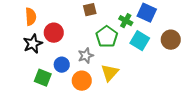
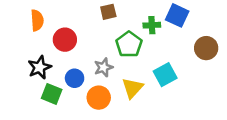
green cross: (126, 21) -> (152, 25), turned -32
cyan square: (140, 41) -> (165, 75), moved, turned 30
black star: (33, 44) -> (40, 67), moved

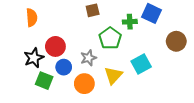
red circle: (65, 40) -> (55, 46), moved

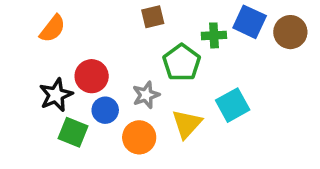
orange semicircle: (32, 18) -> (53, 29), turned 42
brown circle: (176, 41) -> (290, 32), moved

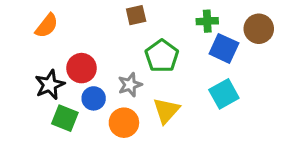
blue square: (250, 22) -> (224, 48), moved
green cross: (214, 35) -> (207, 21), moved
cyan square: (233, 105) -> (224, 94), moved

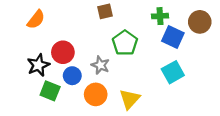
gray star: (130, 85) -> (100, 65), turned -30
yellow triangle: (166, 111) -> (130, 99), moved

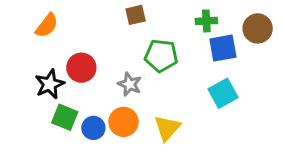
blue square: (173, 37) -> (223, 48), turned -35
green pentagon: (125, 43) -> (161, 56), turned -30
blue circle: (72, 76) -> (93, 128), moved

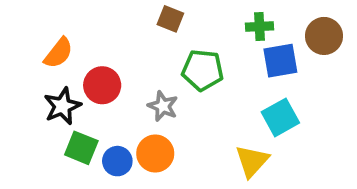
brown square: (136, 15) -> (170, 19), turned 35
orange semicircle: (47, 25) -> (59, 53), moved
yellow triangle: (167, 128) -> (252, 161), moved

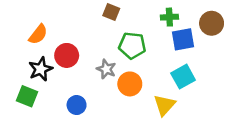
green square: (81, 148) -> (27, 96), moved
orange circle: (155, 153) -> (130, 84), moved

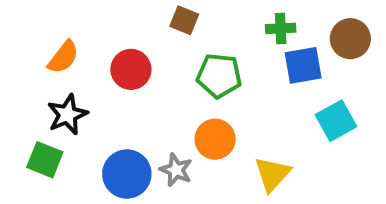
red circle: (67, 55) -> (131, 69), moved
gray star: (106, 69) -> (176, 170), moved
cyan square: (183, 77) -> (336, 121), moved
blue circle: (77, 105) -> (127, 174), size x1.5

